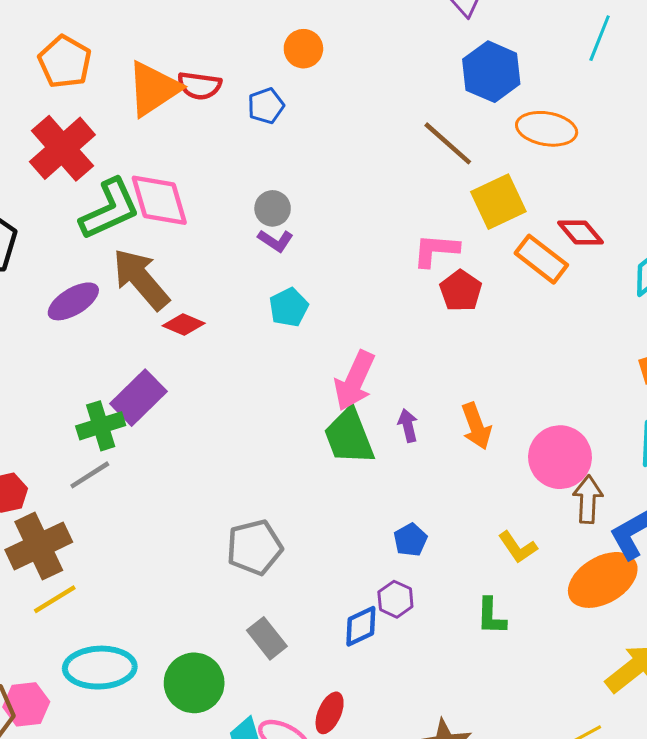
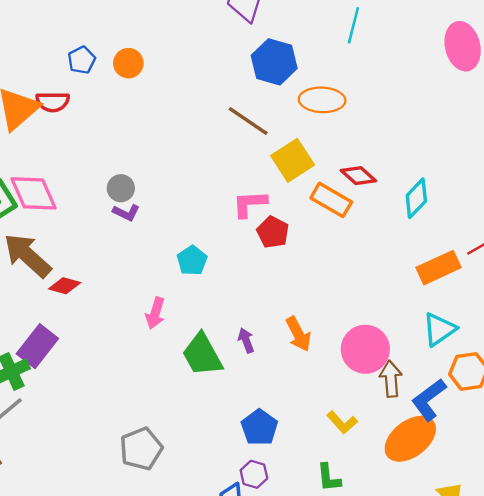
blue pentagon: (266, 106) -> (82, 60), moved
cyan pentagon: (289, 307) -> (192, 261), moved
pink arrow: (355, 381) -> (155, 313), moved, size x0.7
blue pentagon: (410, 540) -> (259, 427), size x1.4

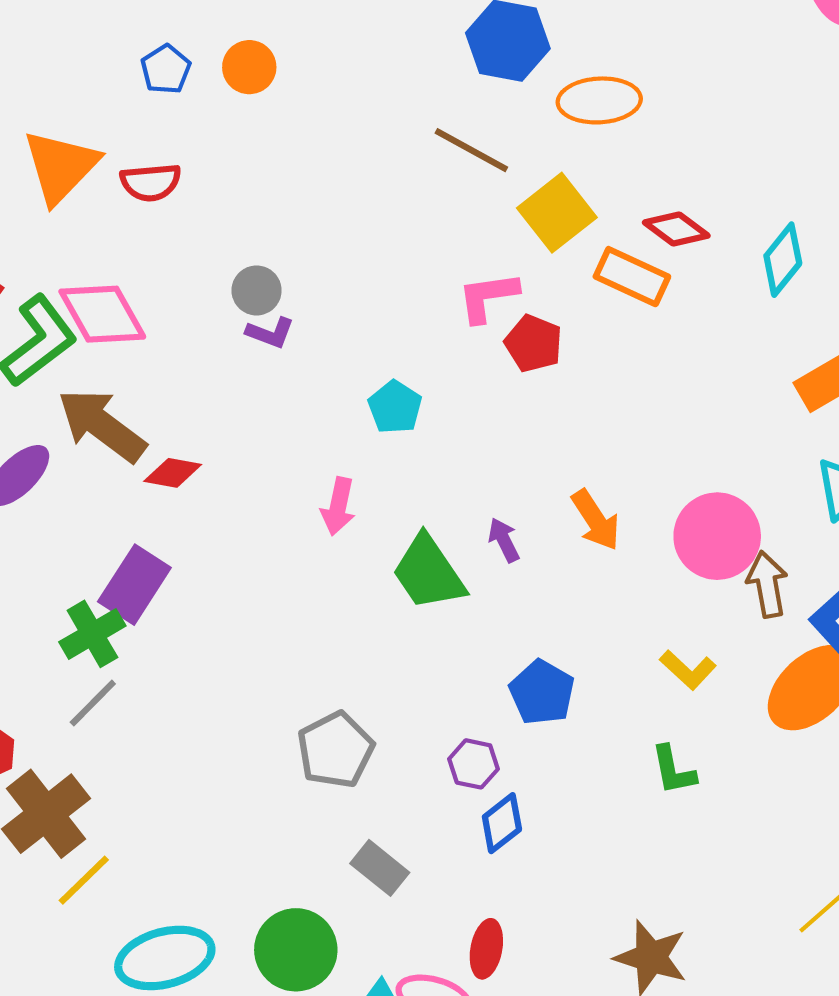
red semicircle: (53, 102) -> (151, 182), moved
purple hexagon: (254, 474) -> (474, 764), moved

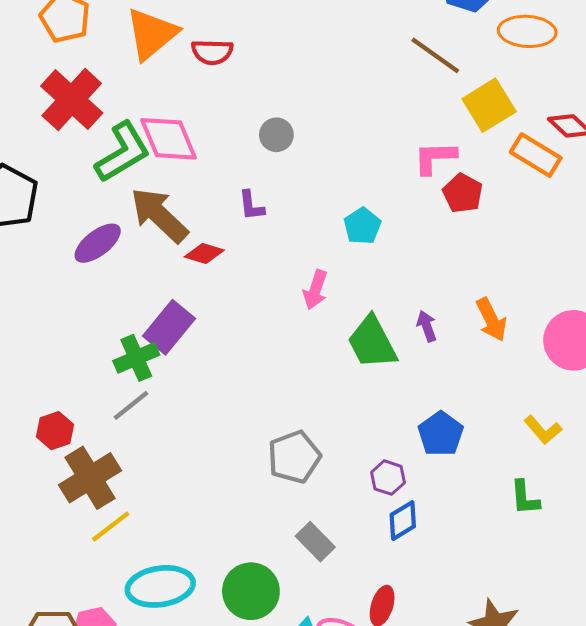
purple L-shape: (270, 333) -> (251, 206), moved, turned 56

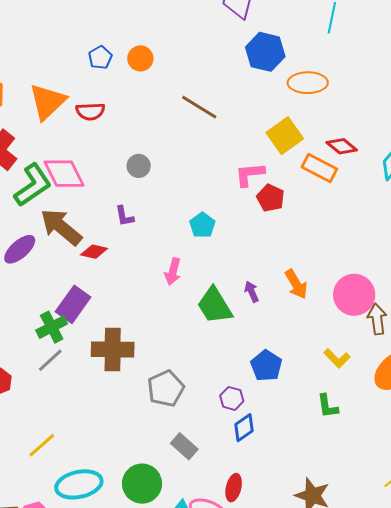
brown line: (435, 55) -> (199, 107), moved
brown cross: (90, 478) -> (113, 349), moved, turned 36

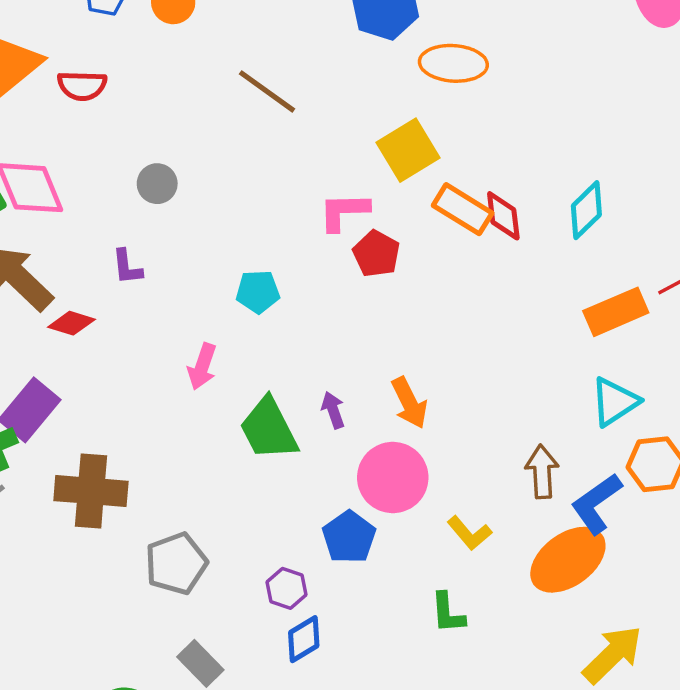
red diamond: (342, 146) -> (503, 216), moved, turned 40
cyan pentagon: (202, 225) -> (258, 292), turned 30
pink circle: (354, 295) -> (393, 478), moved

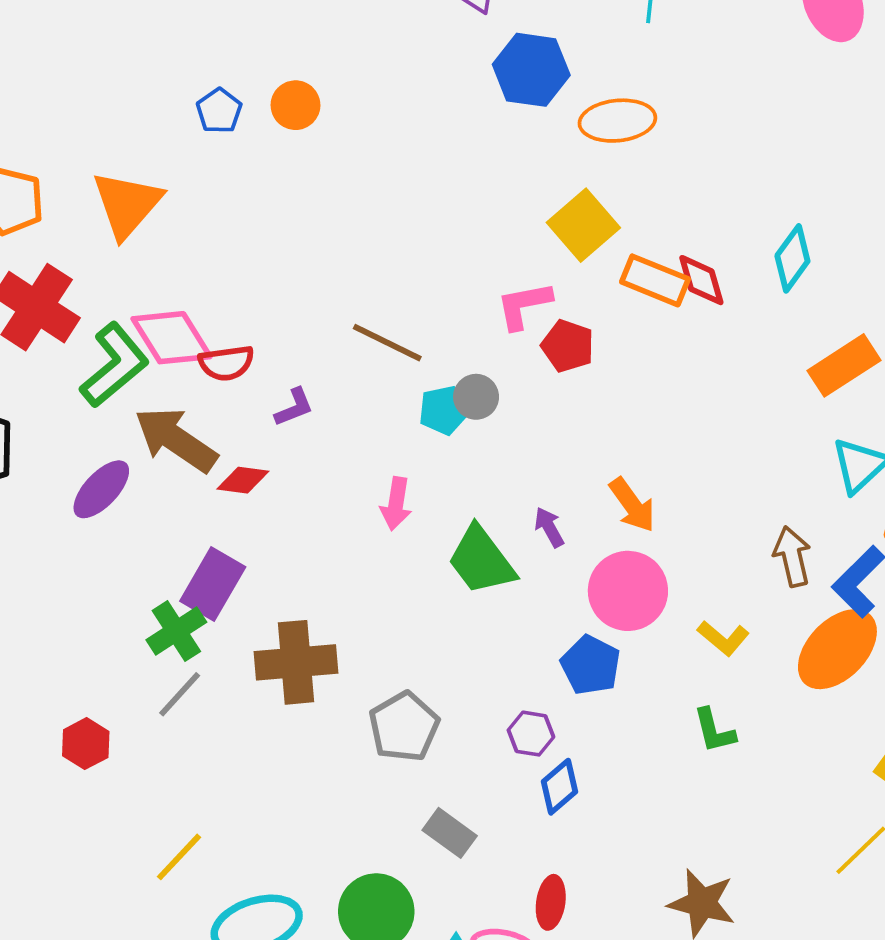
red semicircle: (82, 86) -> (226, 363), moved
brown line: (267, 91) -> (387, 343), moved
gray circle: (157, 184) -> (476, 397), moved
purple L-shape: (127, 267) -> (294, 407), turned -96

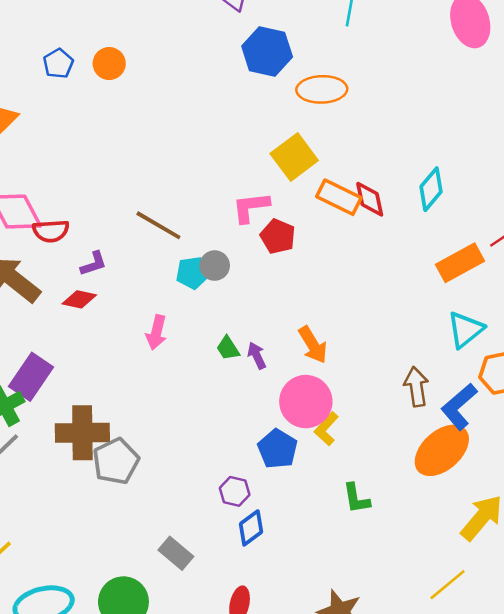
red diamond: (243, 480) -> (79, 299), moved
green trapezoid: (481, 560) -> (228, 348), moved, size x0.5
yellow L-shape: (723, 638) -> (326, 429), moved, turned 88
gray pentagon: (404, 727) -> (116, 461), moved

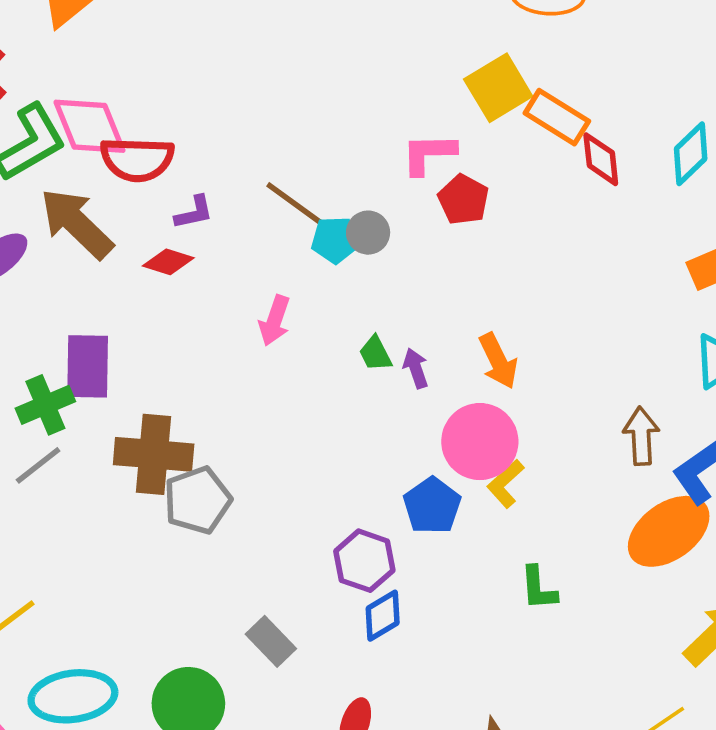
orange rectangle: (339, 197) -> (557, 117), moved
brown line: (158, 225) -> (297, 205), moved
red semicircle: (51, 231) -> (137, 159), size x1.4
purple rectangle: (31, 377) -> (88, 366), turned -39
purple hexagon: (235, 491) -> (364, 561), size x1.4

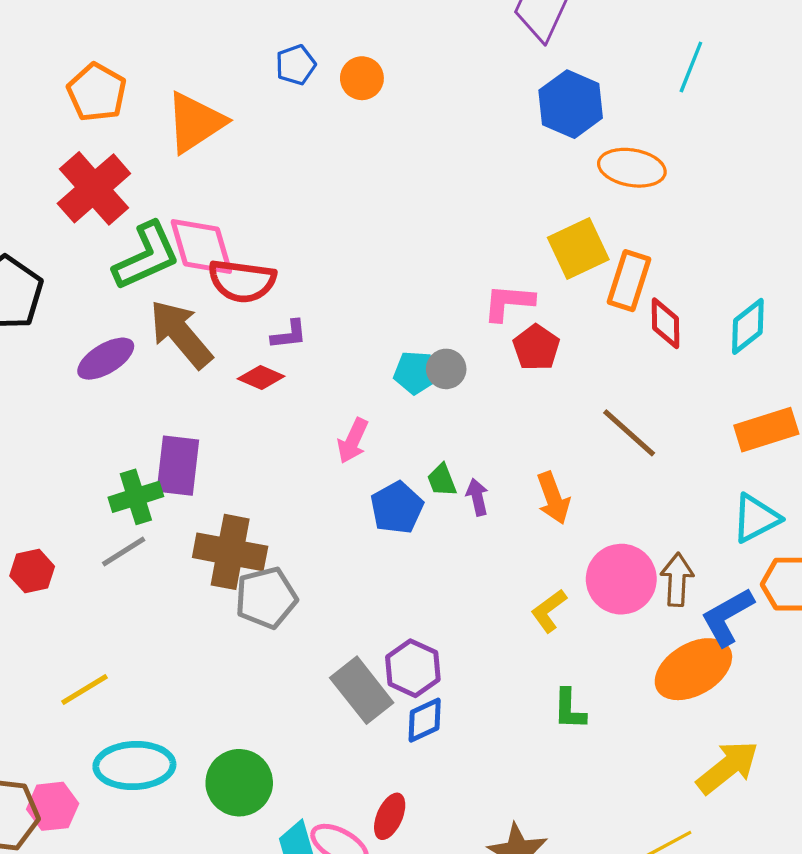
orange rectangle: (557, 117) -> (629, 281), turned 70
brown line: (297, 205) -> (629, 433), moved
pink circle: (480, 442) -> (621, 579), moved
blue pentagon: (432, 506) -> (397, 508), moved
gray rectangle: (271, 641) -> (362, 690), moved, size x1.4

